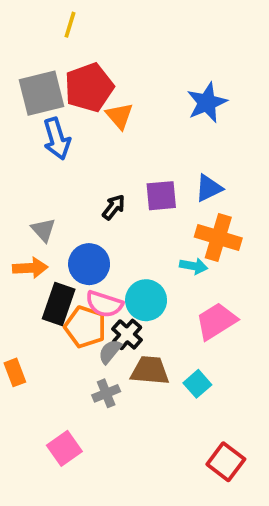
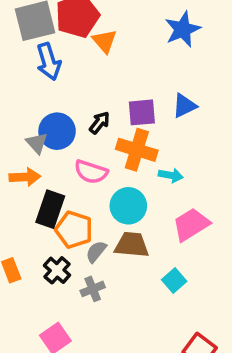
orange cross: (218, 238) -> (137, 150), moved
blue circle: (89, 264) -> (57, 131), moved
pink semicircle: (104, 304) -> (91, 172), moved
black cross: (127, 334) -> (57, 270), moved
brown trapezoid: (150, 371) -> (132, 245), moved

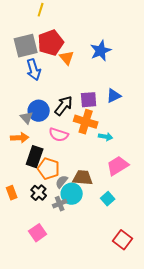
blue star: (183, 29) -> (101, 51), moved
black arrow: (99, 123) -> (64, 106), size x1.5
cyan circle: (128, 206) -> (72, 194), moved

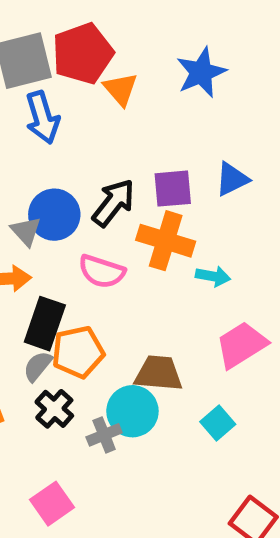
orange pentagon: (49, 169) -> (78, 352), turned -30
gray semicircle: (62, 182) -> (38, 366), moved

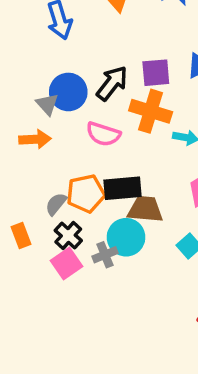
black rectangle: (45, 324) -> (123, 188), moved, turned 66
pink square: (52, 504) -> (67, 263), moved

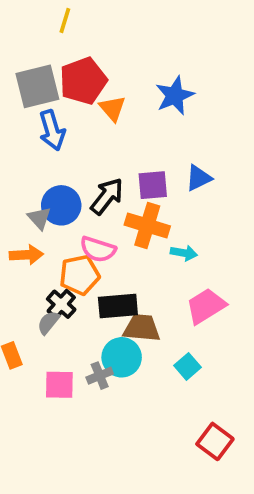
orange pentagon: (86, 193) -> (80, 275), moved
black cross: (68, 235) -> (61, 304), moved
pink square: (67, 263) -> (59, 385), turned 36

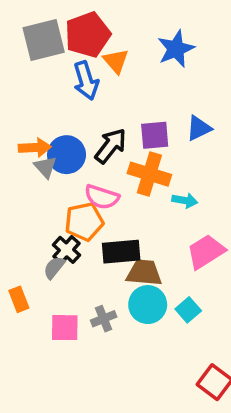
blue arrow: (52, 130) -> (86, 81), moved
orange arrow: (26, 255) -> (35, 148), moved
cyan circle: (122, 357) -> (148, 305), moved

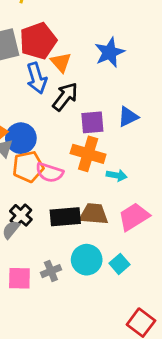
black arrow: (111, 146) -> (65, 97), moved
orange pentagon: (84, 222) -> (28, 167), moved
brown trapezoid: (144, 273) -> (94, 214), moved

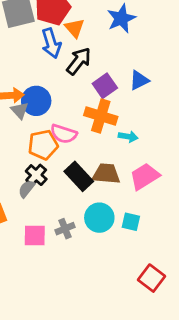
purple square: (92, 122) -> (105, 86), turned -30
orange pentagon: (28, 167) -> (43, 145), moved
black rectangle: (65, 217) -> (79, 176), turned 52
cyan square: (120, 264) -> (131, 222), turned -36

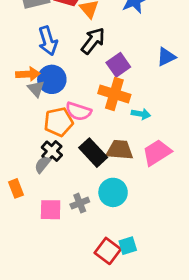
blue arrow: (51, 43) -> (48, 41), moved
blue triangle: (139, 80) -> (166, 57), moved
cyan square: (131, 222) -> (128, 246), moved, turned -30
red square: (152, 278) -> (108, 251), moved

